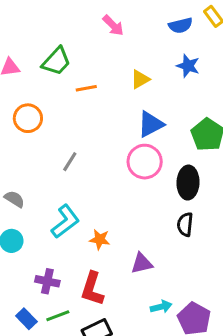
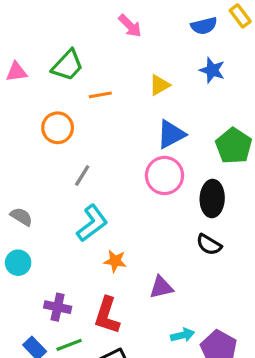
orange circle: (28, 118) -> (58, 128), moved
cyan L-shape: (65, 221) -> (92, 223), moved
black semicircle: (185, 224) -> (209, 245), turned -65

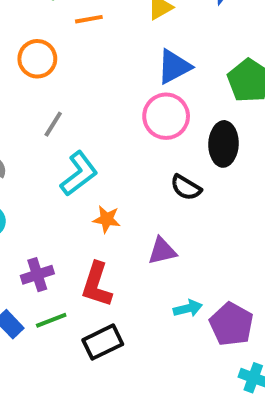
gray line: (82, 175) -> (53, 124), moved
black semicircle: (209, 245) -> (186, 188), moved
purple cross: (58, 307) -> (37, 275), turned -30

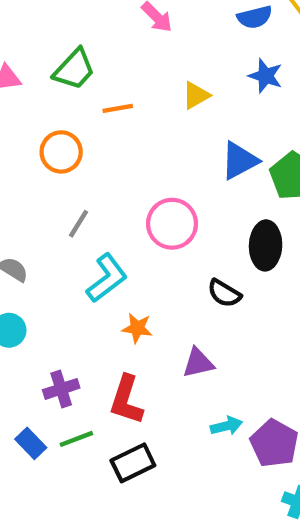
blue triangle: (174, 67) -> (239, 161), moved
pink circle: (166, 116) -> (172, 224), moved

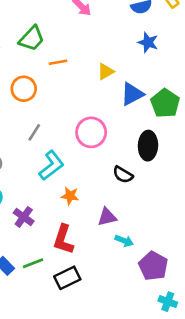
yellow triangle: (196, 95) -> (106, 72), moved
purple cross: (61, 389) -> (24, 217), moved, turned -36
cyan arrow: (226, 426) -> (124, 241), moved, turned 36

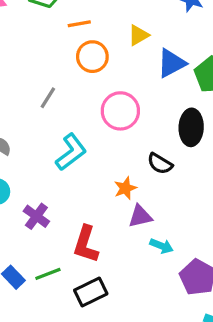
orange circle: (24, 89) -> (92, 57), moved
gray line: (34, 132) -> (48, 98), moved
orange star: (70, 196) -> (125, 188), moved, turned -30

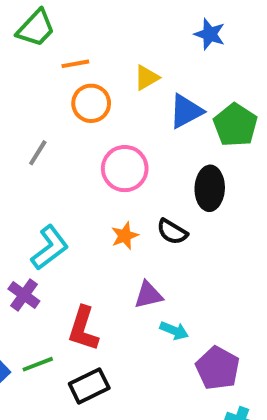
cyan L-shape: (71, 152) -> (50, 248), moved
orange star: (125, 188) -> (125, 236), moved

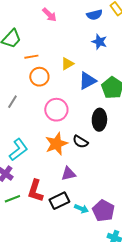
orange star: (125, 236) -> (56, 144), size x1.6
cyan arrow: (174, 331) -> (81, 209), moved
green line: (38, 364) -> (12, 199), moved
black rectangle: (89, 386) -> (59, 201), moved

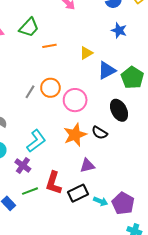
orange circle: (39, 77) -> (50, 88), moved
black ellipse: (99, 120) -> (119, 110), turned -30

